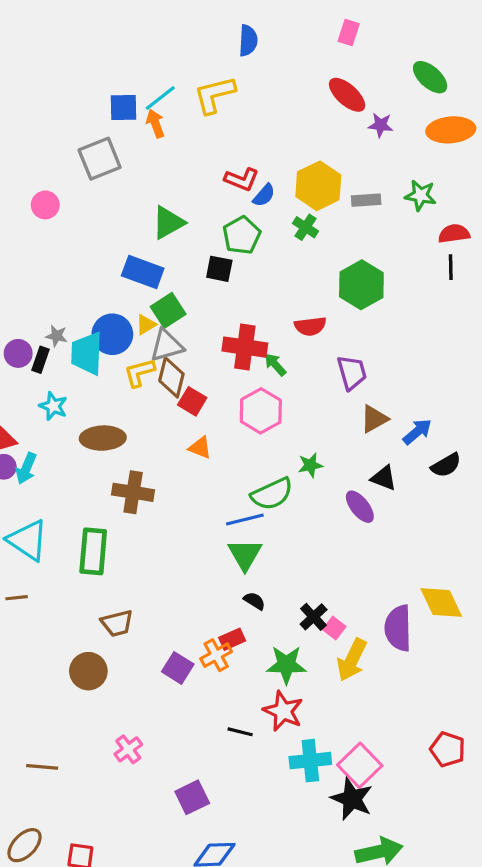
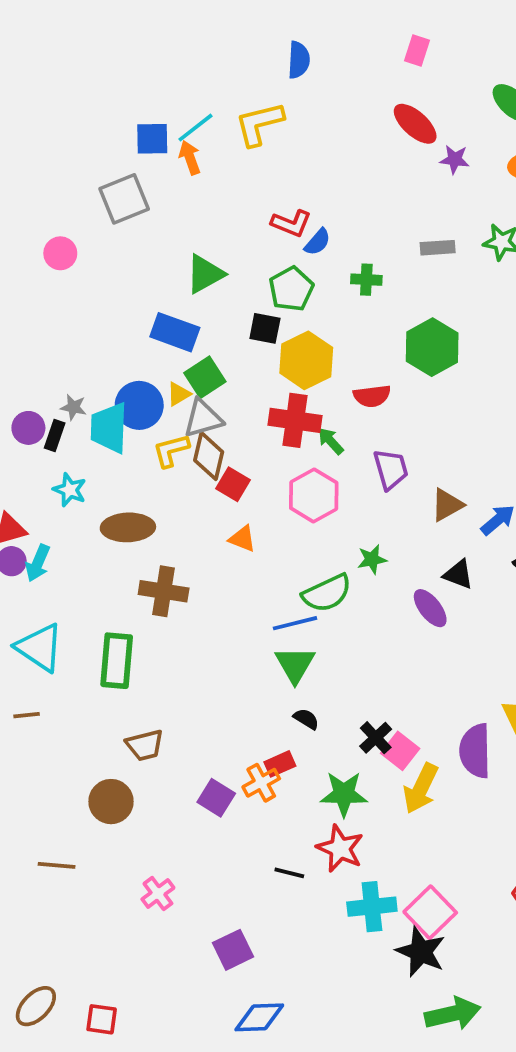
yellow hexagon: (318, 186) -> (306, 360), moved
green cross: (306, 227) -> (366, 280), turned -30
purple trapezoid: (352, 373) -> (391, 469), moved
pink square: (334, 628) -> (400, 751), size x1.4
brown line: (42, 767) -> (57, 865), moved

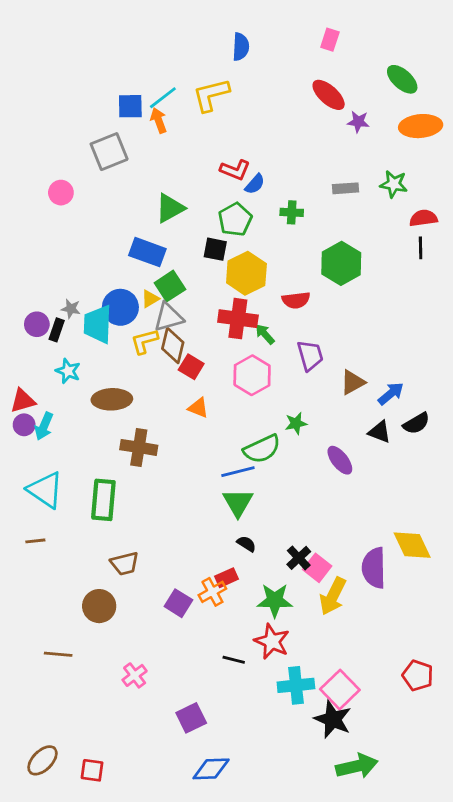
black triangle: (458, 574) -> (380, 432), moved

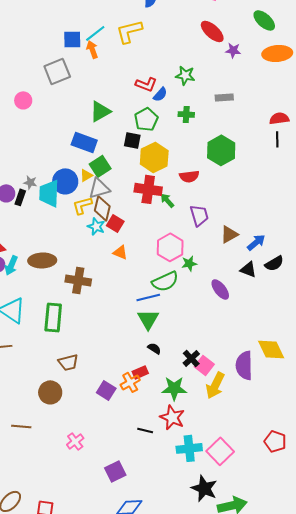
green star: (394, 184) -> (185, 75), moved
cyan star: (68, 371) -> (96, 226), moved
pink hexagon: (252, 375) -> (170, 247), moved
brown ellipse: (112, 399) -> (42, 260), moved
black star: (333, 719) -> (204, 488), moved

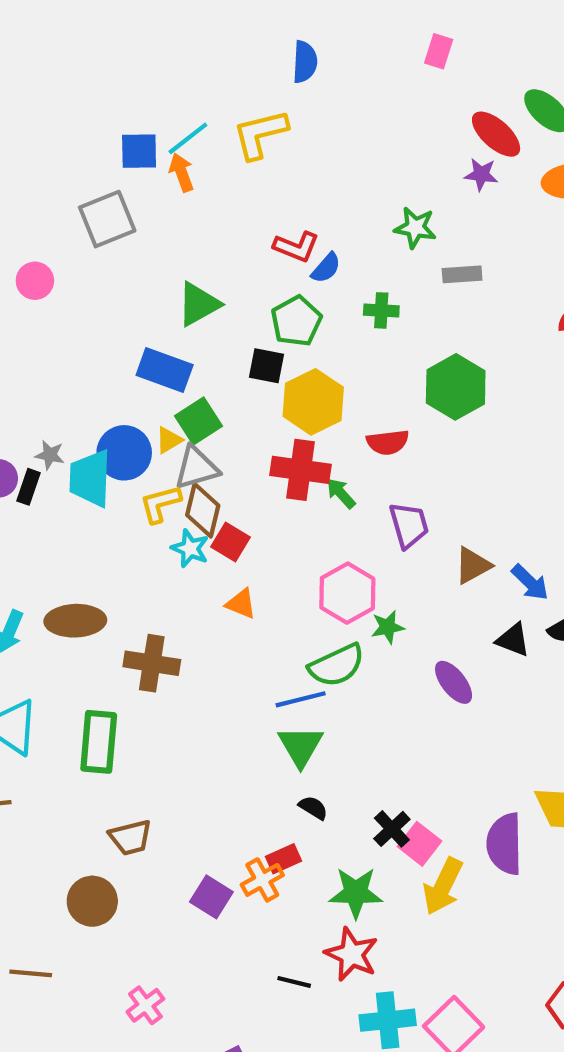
red ellipse: (212, 31) -> (496, 134), moved
green star: (185, 75) -> (415, 228), moved
blue arrow: (256, 242) -> (530, 582), turned 84

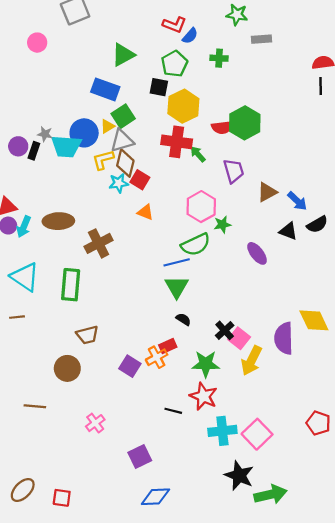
green hexagon: (456, 387) -> (245, 123), moved
cyan trapezoid: (90, 478) -> (66, 146), turned -88
cyan star: (190, 548) -> (119, 183), turned -30
brown cross: (152, 663) -> (99, 243), turned -36

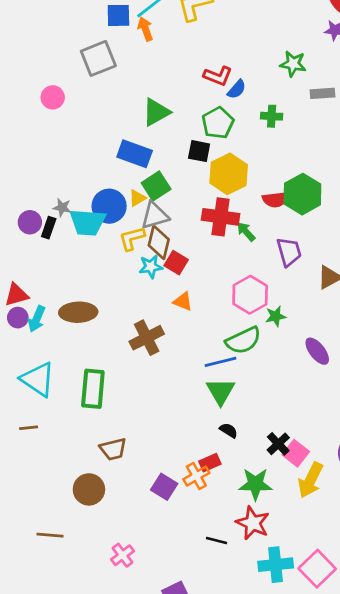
brown cross: (99, 243) -> (147, 338), moved

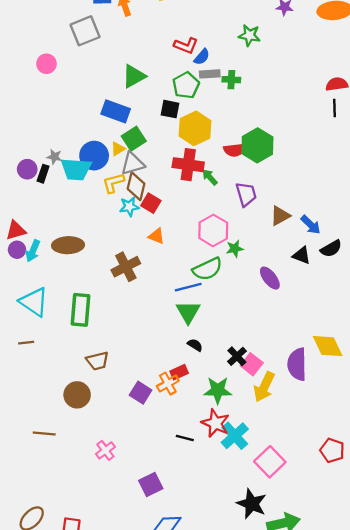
gray rectangle: (323, 93) -> (210, 74), moved
cyan cross: (276, 565) -> (235, 436), moved, turned -36

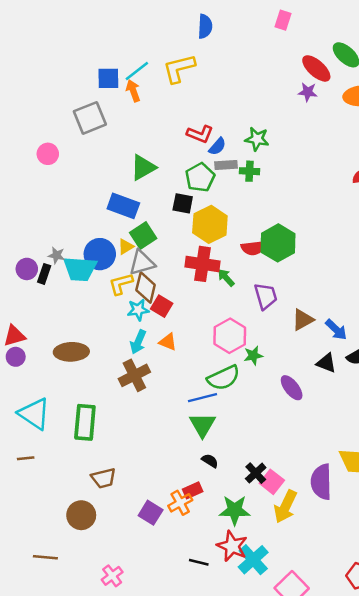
green star: (249, 35) -> (257, 139), moved
cyan arrow: (33, 251) -> (138, 342), moved

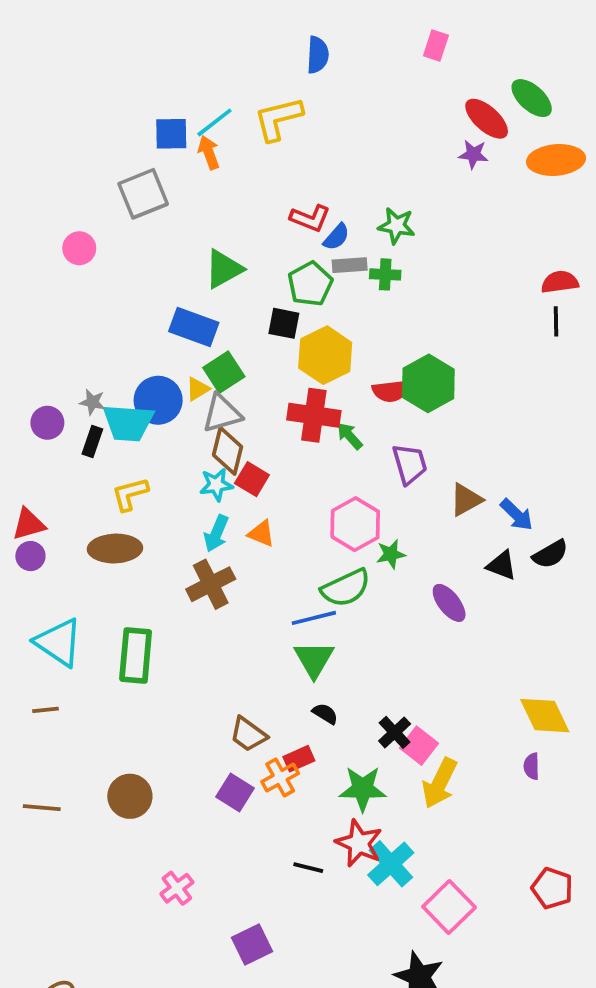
black rectangle: (44, 274) -> (92, 442), moved
yellow L-shape: (121, 284) -> (130, 494), moved
brown trapezoid: (103, 478) -> (248, 734), moved, turned 50
purple semicircle: (321, 482) -> (532, 766), moved, size x0.5
brown line: (45, 557) -> (42, 808), moved

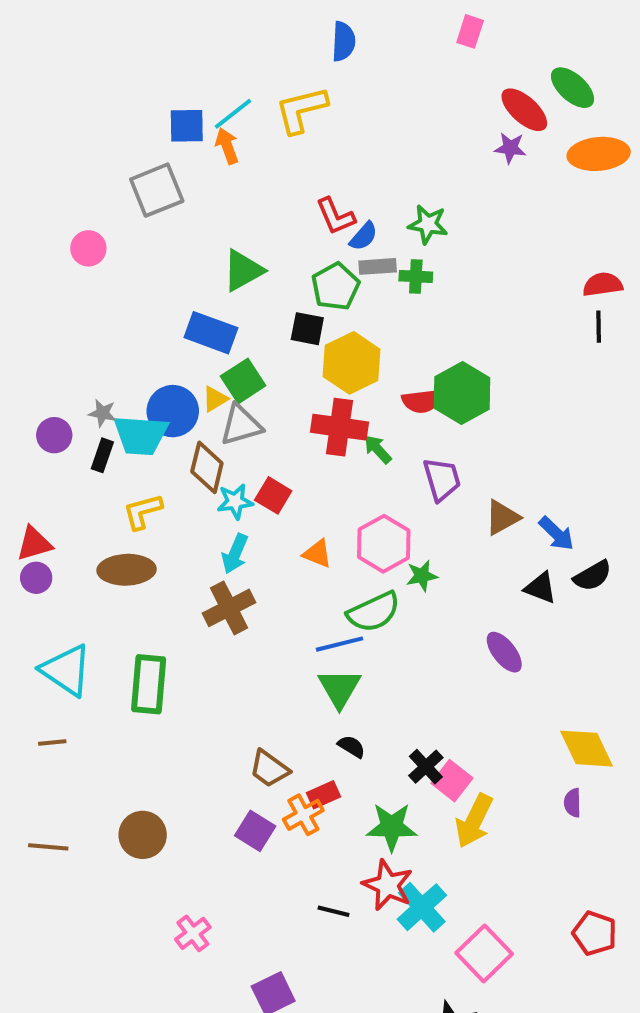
red L-shape: (310, 218) -> (335, 216), turned 45
brown diamond: (228, 451) -> (207, 467), moved
orange triangle: (261, 533) -> (317, 554), moved
purple ellipse: (449, 603) -> (504, 652), moved

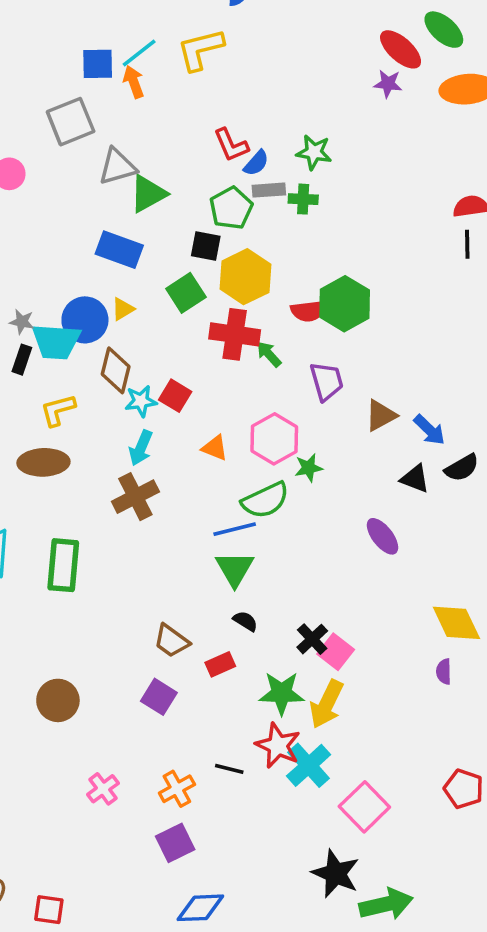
green square: (243, 381) -> (186, 293), moved
gray triangle: (241, 425) -> (117, 167), moved
orange cross: (303, 815) -> (177, 789), moved
yellow arrow: (474, 821) -> (327, 704), moved

